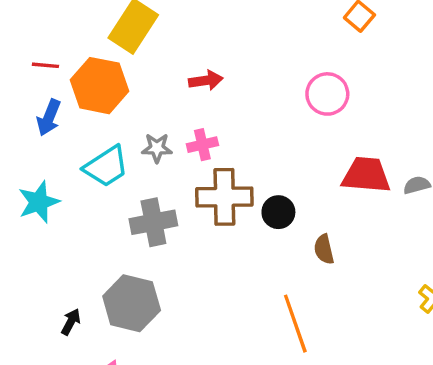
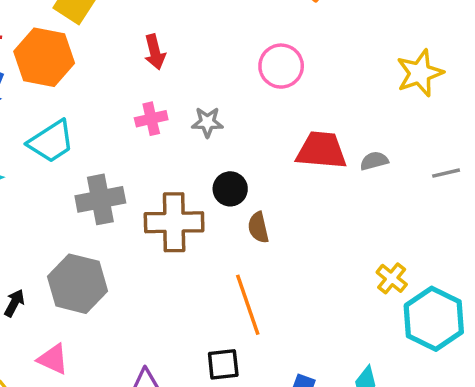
red arrow: (206, 80) -> (155, 52), turned 84
gray star: (157, 148) -> (207, 122), moved
brown cross: (224, 197) -> (174, 222), moved
brown semicircle: (324, 249) -> (258, 227), moved

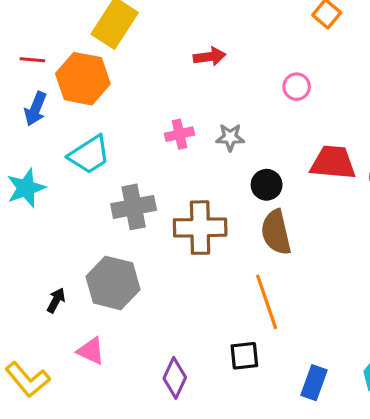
red arrow: (155, 52) -> (210, 57), moved, turned -84
pink circle: (281, 66) -> (297, 87), size x0.7
black circle: (230, 189) -> (267, 185), moved
brown semicircle: (258, 227) -> (276, 232), size x1.6

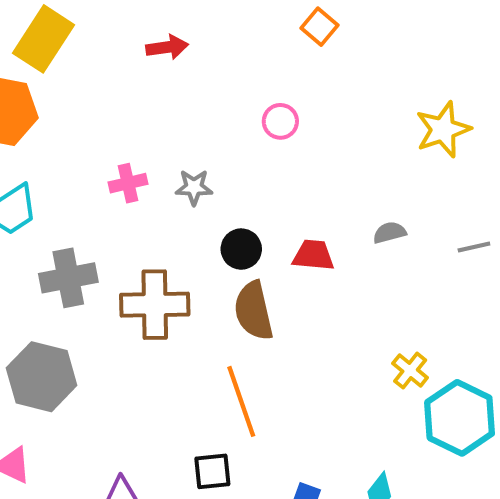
red arrow: (210, 57) -> (167, 47), moved
red trapezoid: (333, 163) -> (313, 255), moved, size x0.7

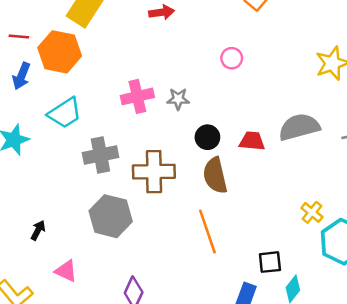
pink cross: (128, 183) -> (137, 96), size x1.4
gray semicircle: (390, 233) -> (299, 127), size x2.0
gray hexagon: (42, 377) -> (111, 216), moved
black square: (212, 471) -> (270, 262), moved

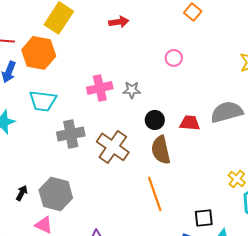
cyan trapezoid: (65, 113) -> (43, 101), turned 40
brown cross: (154, 172) -> (113, 147), turned 36
gray hexagon: (111, 216) -> (56, 194), moved

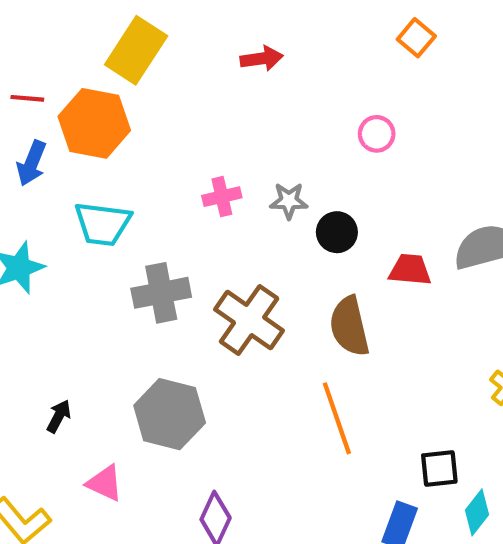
pink cross: (100, 88) -> (222, 197), size x0.7
black circle: (155, 120) -> (337, 232), moved
gray hexagon: (56, 194) -> (170, 414), moved

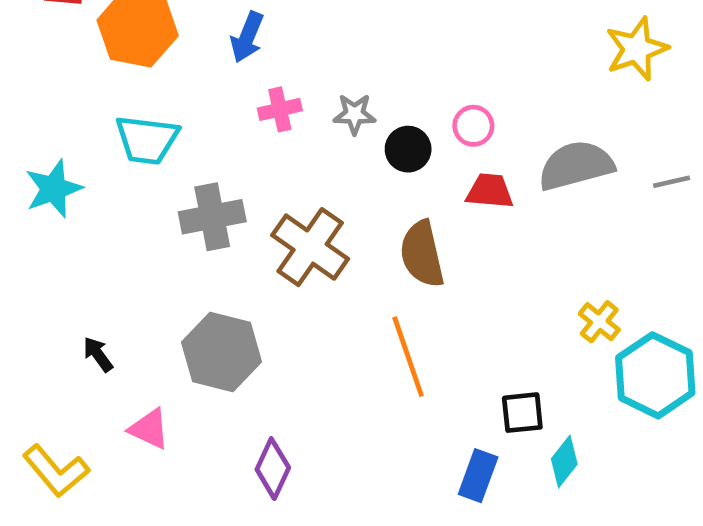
pink circle: (377, 134) -> (473, 126), moved
blue arrow: (32, 163) -> (247, 37), moved
black arrow: (59, 416) -> (98, 354), turned -64

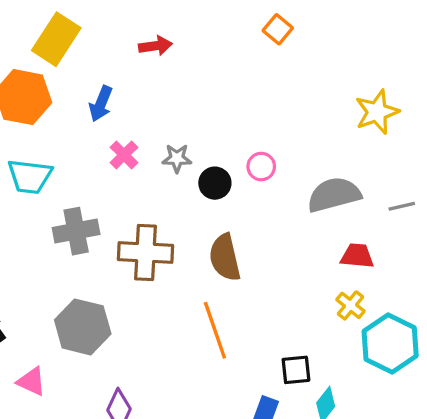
pink cross: (280, 109) -> (124, 155), turned -32
red trapezoid: (490, 191) -> (357, 256), moved
brown cross: (310, 247) -> (145, 253), turned -32

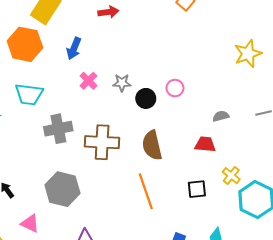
gray semicircle: (334, 195) -> (221, 116), moved, size x0.5
red trapezoid: (357, 256) -> (205, 144), moved
black square: (296, 370) -> (197, 189), moved

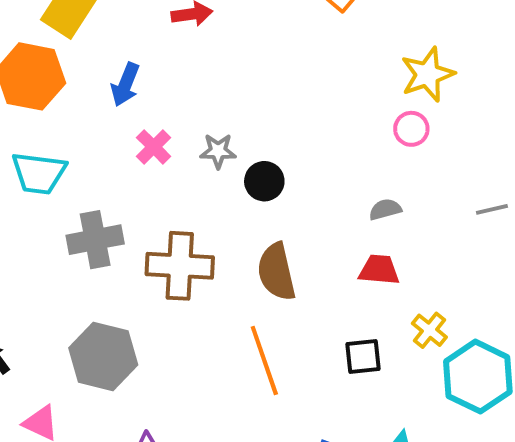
yellow star: (248, 54) -> (427, 74), moved
pink circle: (175, 88) -> (411, 129), moved
gray semicircle: (221, 116) -> (385, 209), moved

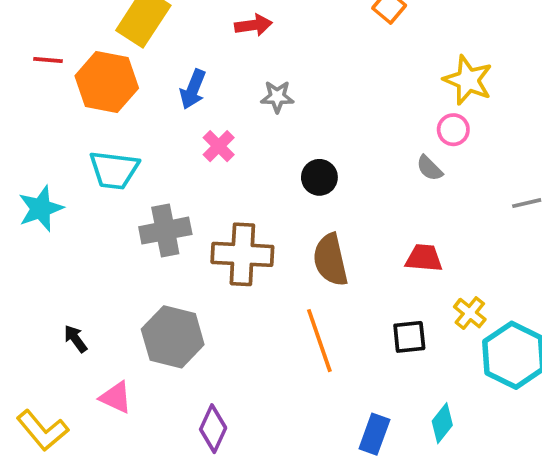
yellow star: (427, 74) -> (468, 80), turned -30
gray star: (218, 151) -> (277, 97), moved
gray semicircle: (385, 209) -> (429, 168), moved, turned -120

